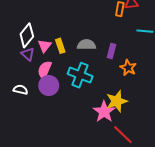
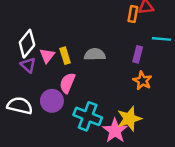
purple rectangle: (111, 51) -> (138, 54), moved
pink semicircle: (45, 70) -> (67, 83), moved
cyan cross: (80, 75) -> (88, 116), moved
white semicircle: (21, 90) -> (20, 106), size x1.5

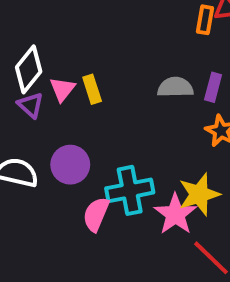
gray semicircle: (95, 54) -> (175, 87), moved
pink semicircle: (67, 83) -> (96, 214), moved
cyan cross: (88, 116) -> (130, 190), turned -32

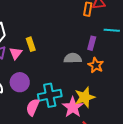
gray semicircle: (175, 87) -> (73, 58), moved
pink triangle: (62, 89) -> (16, 53), moved

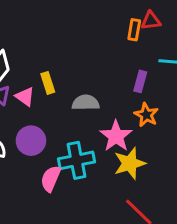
pink triangle: (16, 53) -> (25, 97), turned -32
gray semicircle: (73, 58) -> (86, 103), moved
pink star: (73, 107) -> (116, 136), moved

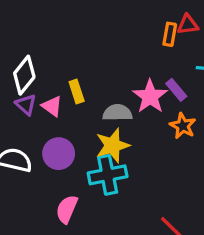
purple rectangle: (140, 81) -> (176, 90), turned -55
pink star: (116, 136) -> (150, 96), moved
yellow star: (130, 163) -> (113, 145), moved
pink semicircle: (51, 179) -> (67, 209), moved

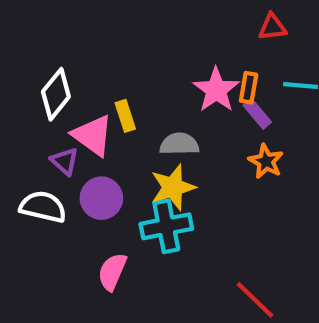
orange rectangle: (170, 34) -> (249, 88), moved
pink star: (150, 96) -> (216, 90), moved
purple triangle: (26, 105) -> (65, 161), moved
pink triangle: (52, 106) -> (93, 135), size x1.5

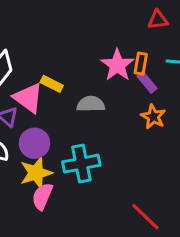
yellow rectangle: (125, 116) -> (52, 84), turned -45
yellow star: (173, 187) -> (36, 173), moved

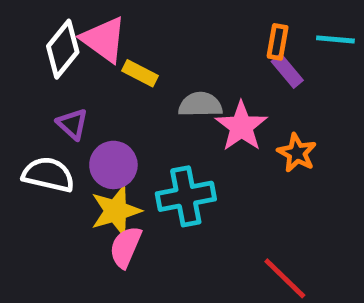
pink star: (117, 65) -> (241, 126), moved
pink triangle: (28, 98) -> (104, 39), moved
orange star: (153, 117) -> (297, 153), moved

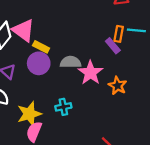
orange rectangle: (278, 42) -> (119, 34), moved
purple circle: (113, 165) -> (39, 63), moved
cyan cross: (186, 196) -> (63, 107), size x0.6

